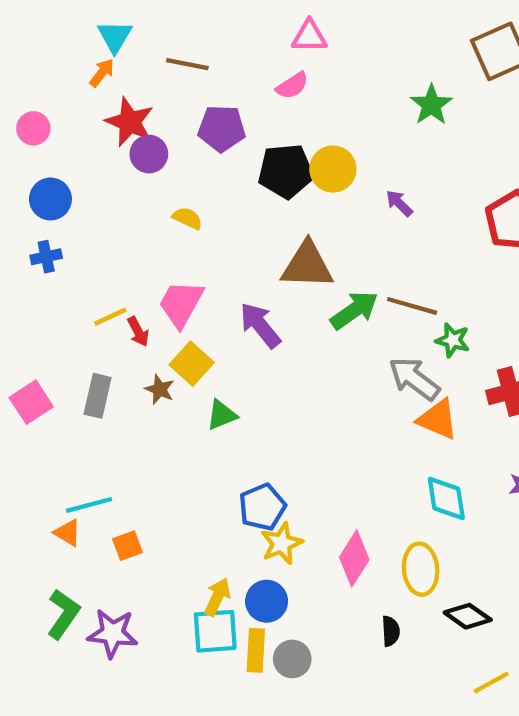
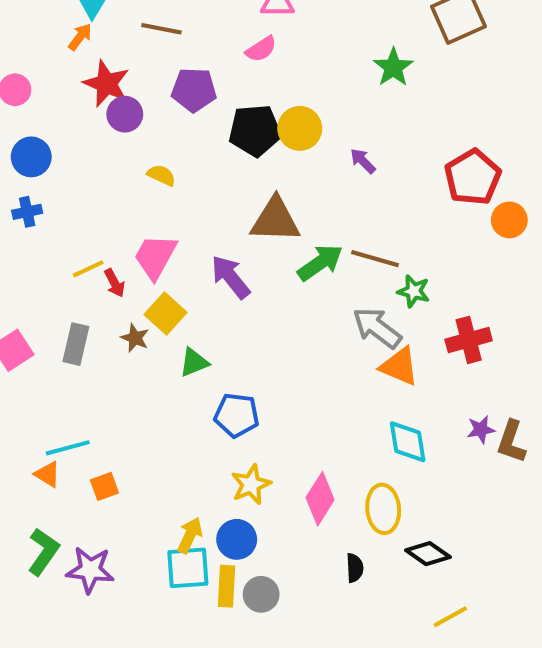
blue pentagon: (262, 507) -> (237, 415), moved, turned 30

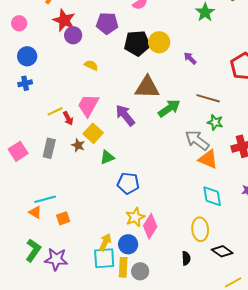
brown line: (375, 259) -> (208, 98), moved
pink diamond: (320, 499) -> (150, 226), moved

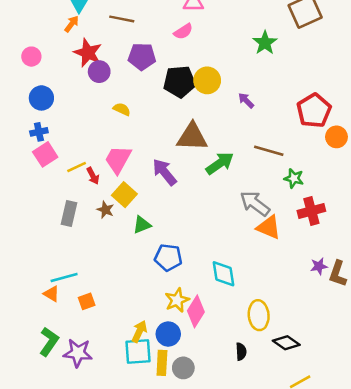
green star: (215, 122) -> (294, 178), moved
pink square: (18, 151) -> (45, 154), moved
cyan diamond: (212, 196) -> (223, 274), moved

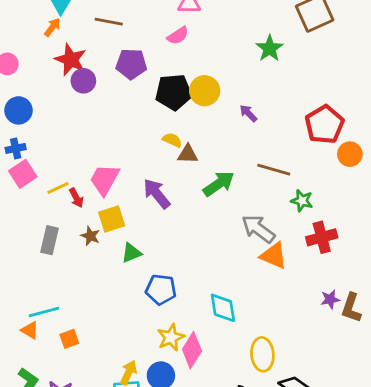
yellow semicircle: (122, 109) -> (172, 140), moved
brown triangle: (192, 137) -> (188, 154), size x0.6
yellow square: (124, 195) -> (112, 219), turned 30

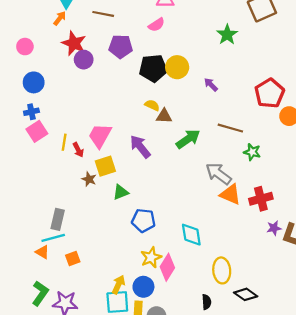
yellow line: (58, 188) -> (64, 142), turned -56
red cross: (322, 237) -> (261, 199), moved
gray rectangle: (50, 240) -> (58, 219), moved

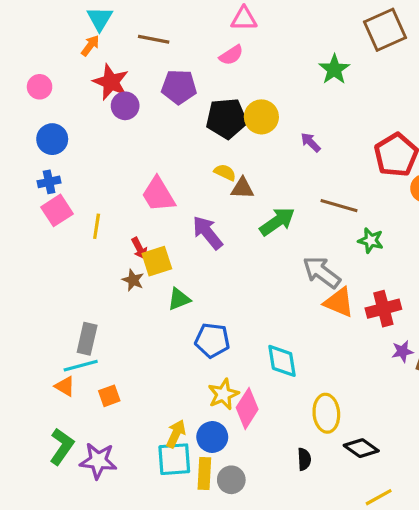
pink trapezoid: (100, 136) -> (158, 195), moved, turned -60
red arrow: (78, 150) -> (139, 248), moved

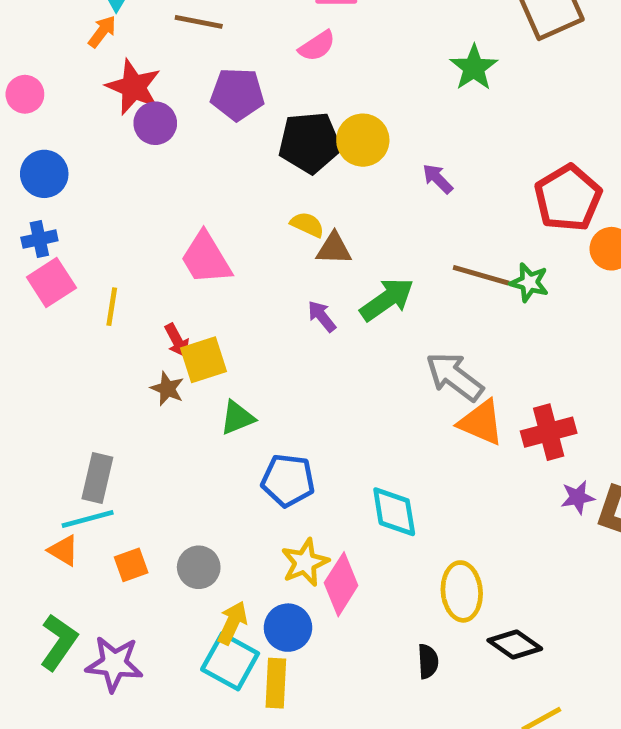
purple arrow: (208, 233) -> (322, 316), moved, size x0.6
green star: (371, 241) -> (529, 282), moved
cyan square: (174, 459) -> (230, 661), turned 33
gray circle: (231, 480) -> (199, 567), moved

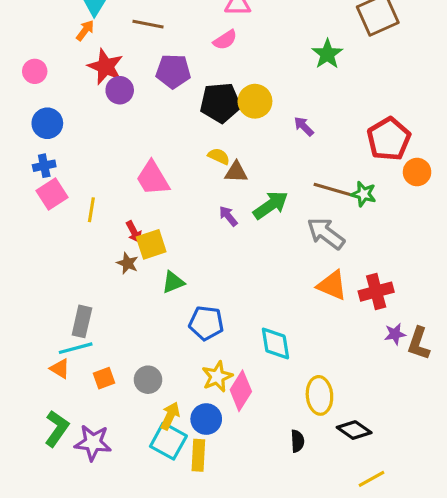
gray arrow: (455, 377) -> (326, 233), moved

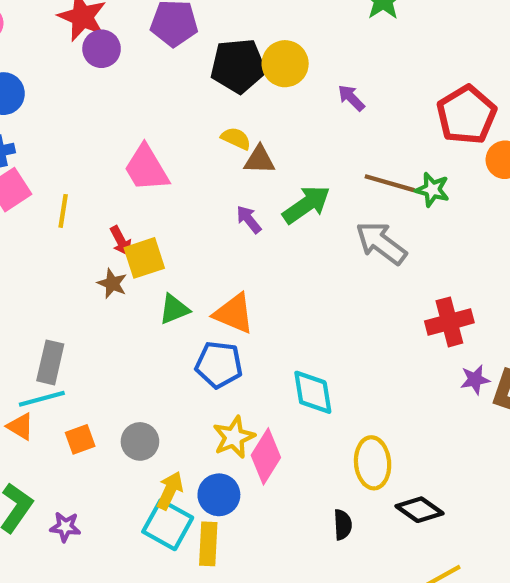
orange triangle: (332, 285) -> (234, 313), moved
purple star: (93, 443) -> (65, 527), size x0.6

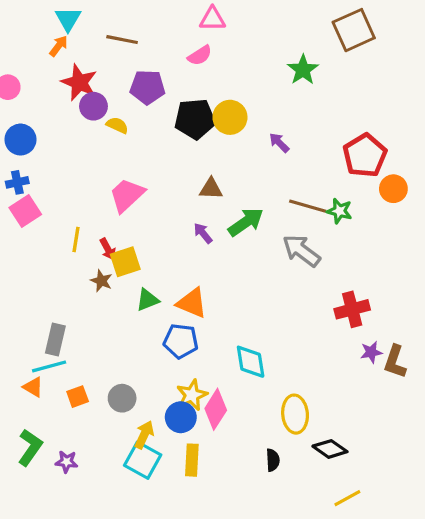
yellow semicircle: (236, 138) -> (117, 125), moved
pink trapezoid: (146, 168) -> (127, 195), turned 78
yellow line: (63, 211) -> (76, 240), moved
blue circle: (219, 495) -> (181, 417), moved
yellow rectangle: (208, 544) -> (192, 460), moved

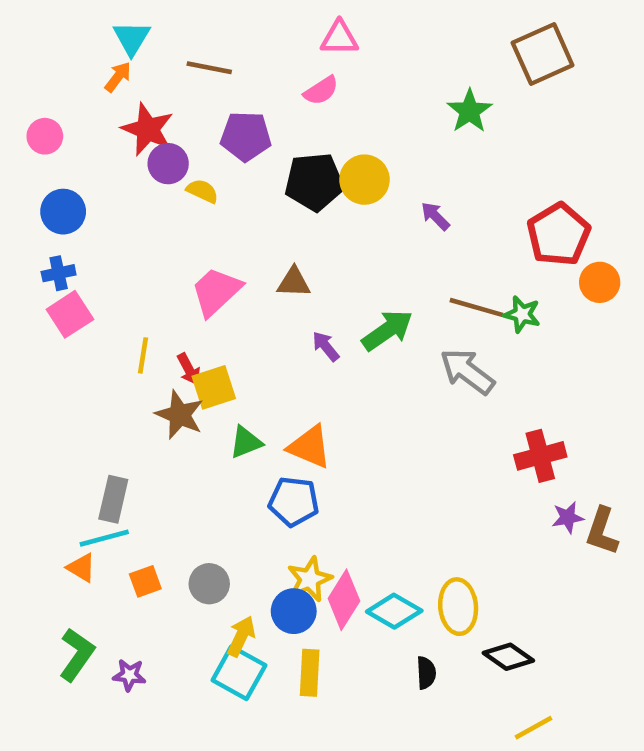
brown triangle: (211, 189) -> (294, 282), moved
brown star: (101, 281) -> (180, 415), size x1.5
cyan diamond: (251, 362) -> (394, 611), moved, turned -51

